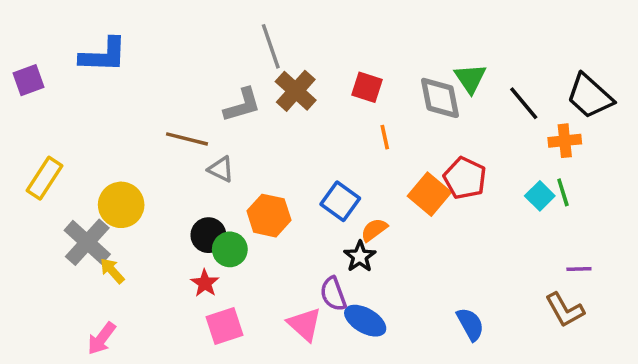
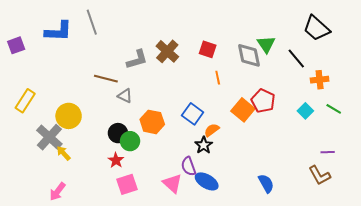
gray line: (271, 46) -> (92, 22), moved
black trapezoid: (590, 96) -> (317, 28), moved
green line: (563, 192) -> (334, 109), moved, turned -42

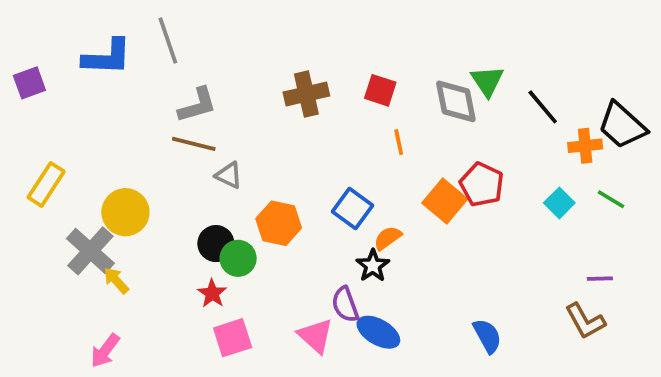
black trapezoid: (317, 28) -> (622, 125), moved
brown cross: (167, 51) -> (306, 94), turned 35
gray L-shape: (137, 59) -> (197, 105), moved

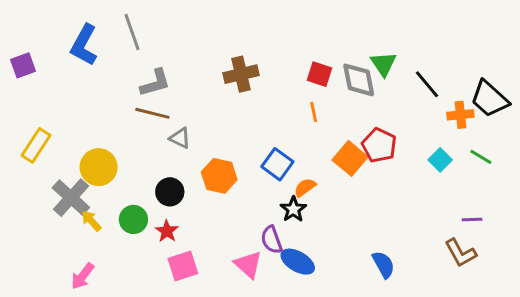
blue L-shape: (107, 57) -> (84, 45), turned 117
red square: (380, 90) -> (319, 74), moved
green circle: (238, 258) -> (133, 219), moved

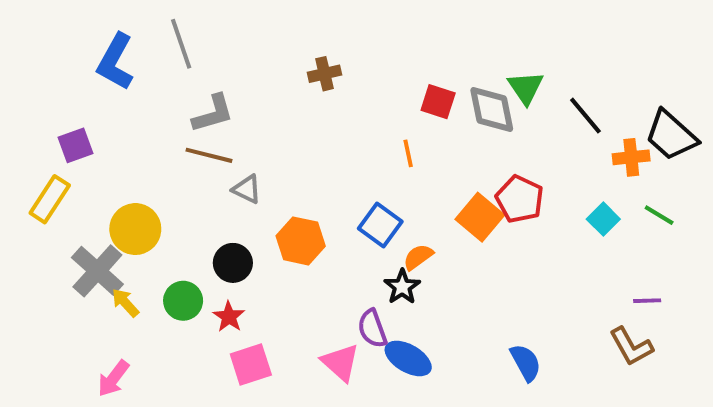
purple square: (23, 65) -> (76, 145), moved
brown cross: (241, 74) -> (324, 74), moved, size x0.7
orange line: (314, 112) -> (408, 153), moved

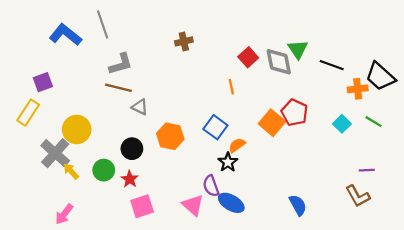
blue L-shape: (115, 62) -> (65, 35), turned 100
red square: (438, 102) -> (248, 57), turned 30
black line: (585, 116) -> (332, 65), turned -30

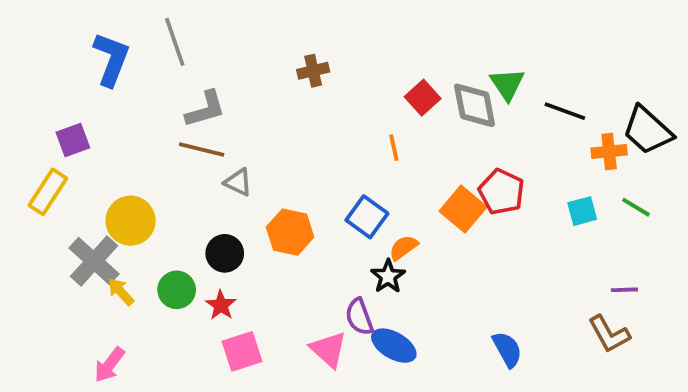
blue L-shape: (65, 35) -> (111, 59), turned 72
cyan square: (342, 124) -> (582, 211), turned 30

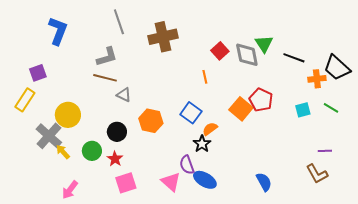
gray line: (175, 42) -> (119, 22), moved
brown cross: (313, 71) -> (163, 37), size x1.8
pink arrow: (109, 365) -> (70, 190), moved

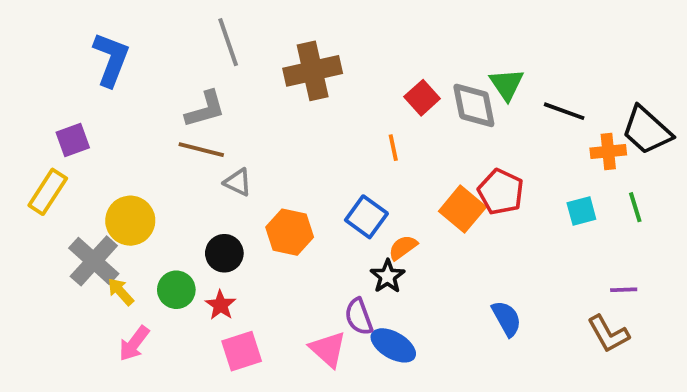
green line: (331, 108) -> (635, 207), turned 42
blue semicircle: (264, 182) -> (507, 319), moved
pink arrow: (70, 190) -> (134, 343), moved

